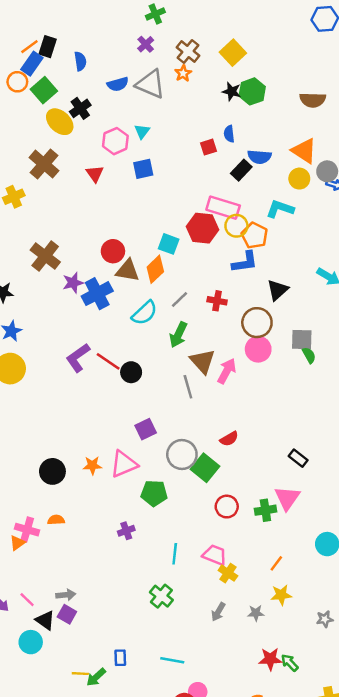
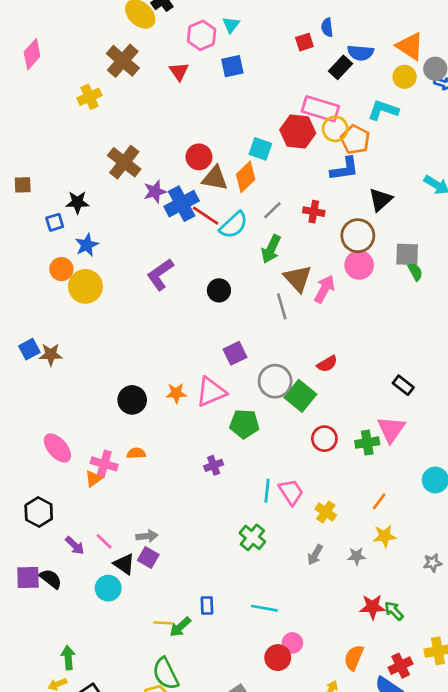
red line: (108, 361) -> (206, 216), moved
pink trapezoid: (215, 555) -> (291, 492), moved, turned 35

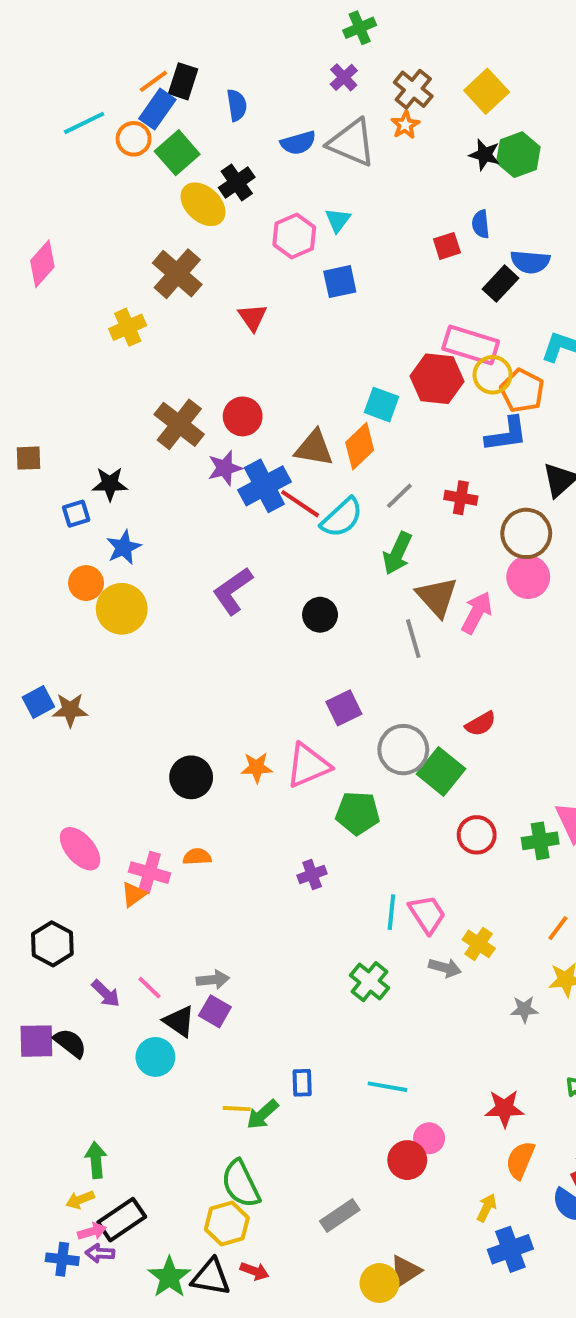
red triangle: (179, 71) -> (253, 317), moved
red circle: (199, 157) -> (243, 416), moved
gray arrow: (315, 555) -> (445, 968), moved, turned -105
red star: (373, 607) -> (504, 1109), moved

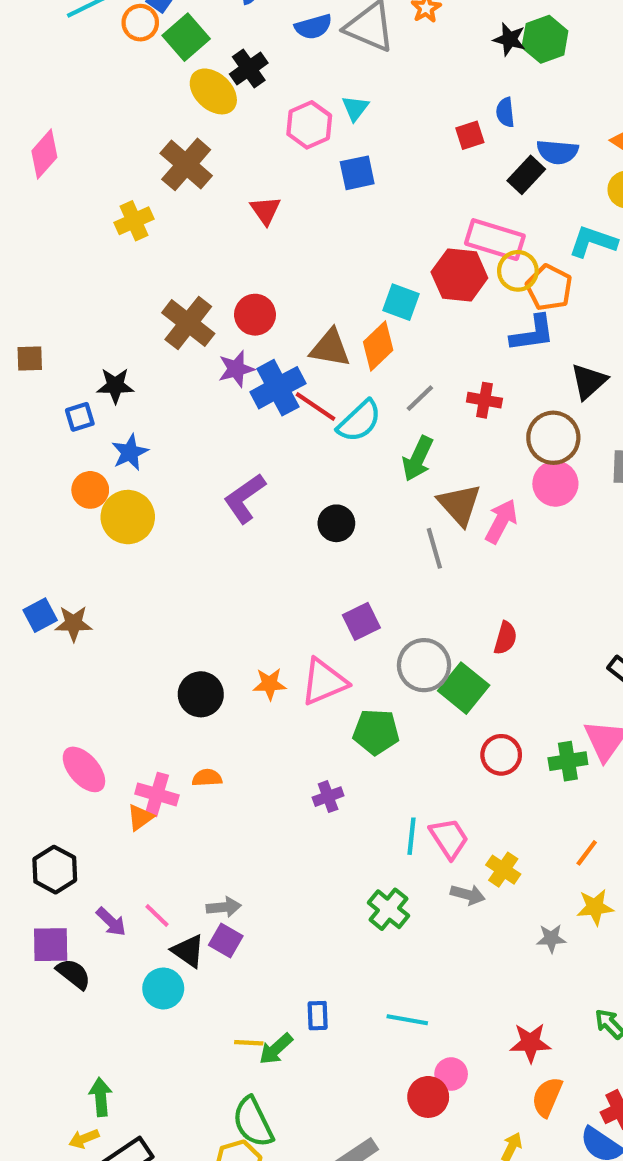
red semicircle: (481, 724) -> (505, 638), turned -44
purple square: (36, 1041) -> (51, 945), moved

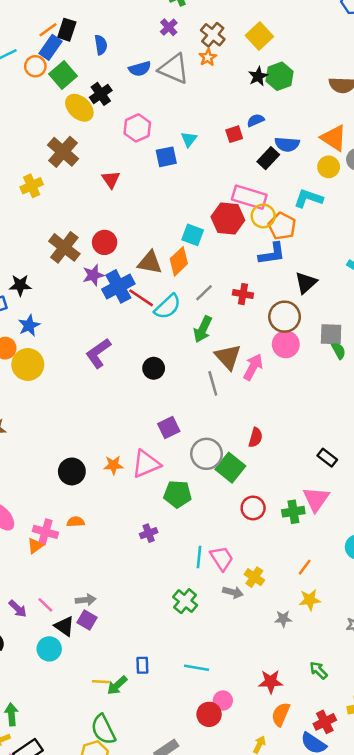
black star: (510, 39) -> (258, 76), turned 30
cyan triangle: (355, 108) -> (189, 139), moved
blue semicircle: (505, 112) -> (256, 120), turned 72

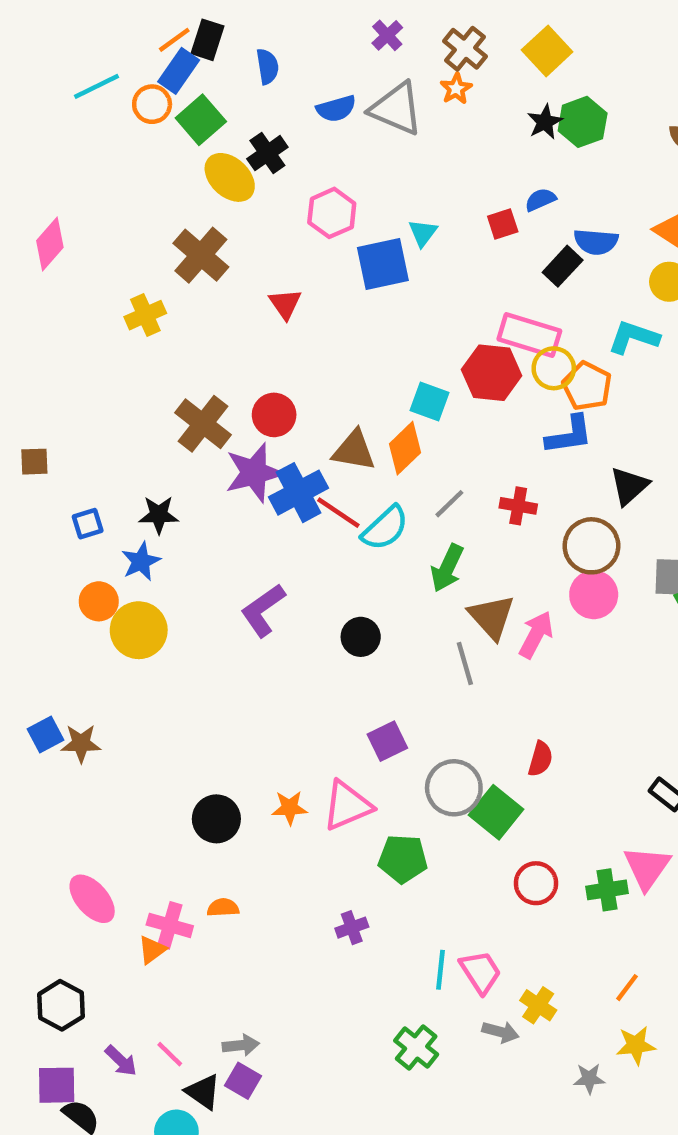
blue square: (166, 157) -> (383, 264), size x1.4
purple star: (93, 275) -> (254, 473), size x1.5
black star: (20, 285) -> (159, 515), moved

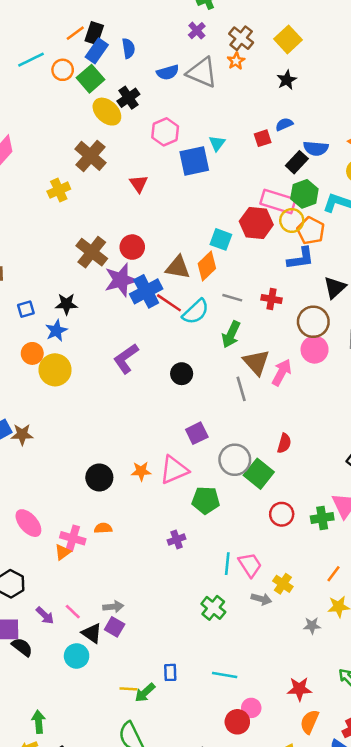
blue rectangle: (179, 71) -> (97, 51), moved
green hexagon: (583, 122) -> (304, 194), moved
gray line: (449, 504) -> (232, 298), turned 60

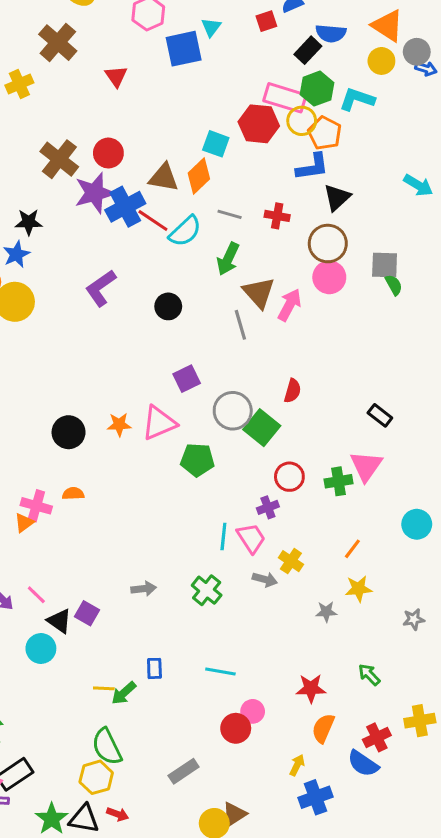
black triangle: (335, 288) -> (337, 198), moved
purple cross: (177, 540) -> (268, 507), moved
gray arrow: (113, 607) -> (144, 589), moved

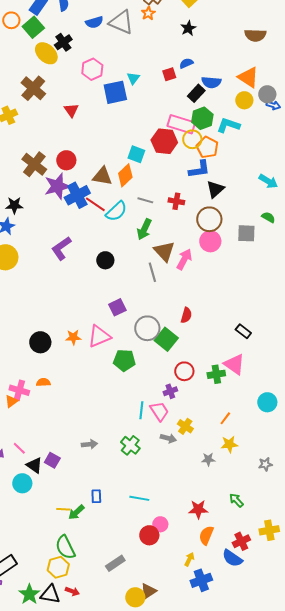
green semicircle: (394, 285) -> (268, 217), moved, turned -32
pink triangle: (366, 466) -> (234, 364), turned -30

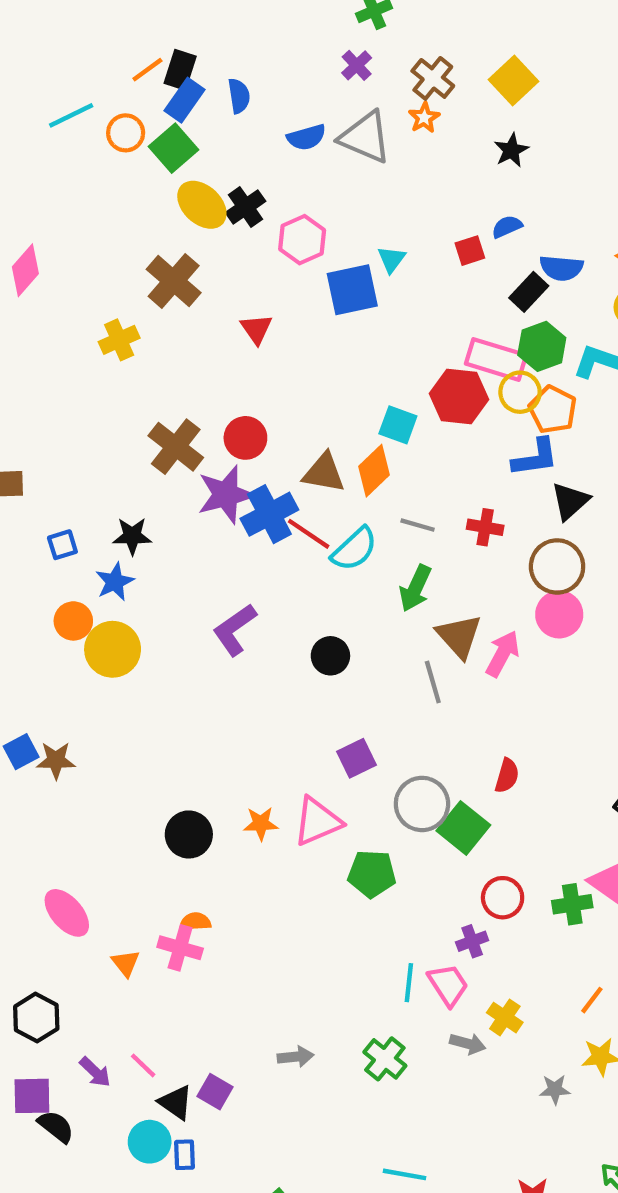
black cross: (63, 42) -> (245, 207), moved
pink cross: (19, 390) -> (180, 948), moved
orange triangle: (11, 401) -> (126, 963), turned -32
blue rectangle: (96, 496) -> (184, 1155), moved

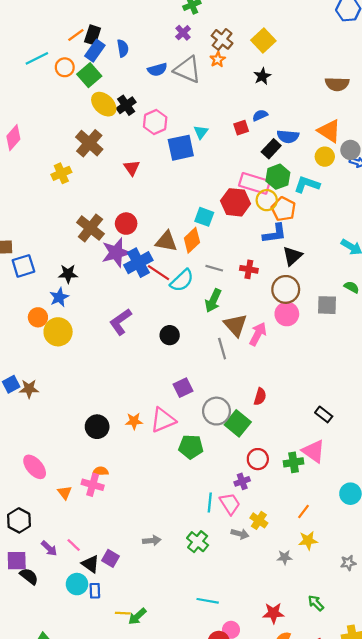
blue square: (62, 545) -> (23, 266), moved, size x1.5

